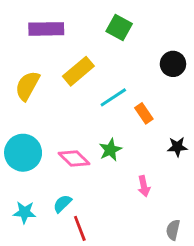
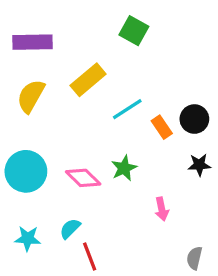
purple rectangle: (46, 29) -> (32, 42), moved
black circle: (173, 64) -> (194, 119), moved

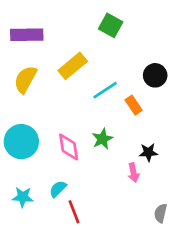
black circle: (194, 119) -> (155, 75), moved
black star: (199, 165) -> (148, 152), moved
pink diamond: (83, 178) -> (69, 147), turned 36

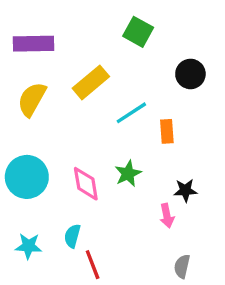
black circle: (155, 75) -> (190, 74), moved
orange rectangle: (134, 105) -> (167, 131), turned 30
cyan semicircle: (58, 189) -> (72, 236), turned -30
gray semicircle: (161, 213) -> (182, 266), moved

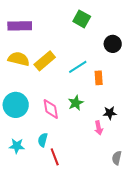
yellow rectangle: (91, 82) -> (45, 61), moved
yellow semicircle: (32, 99) -> (19, 59), turned 75
gray semicircle: (182, 266) -> (117, 158), moved

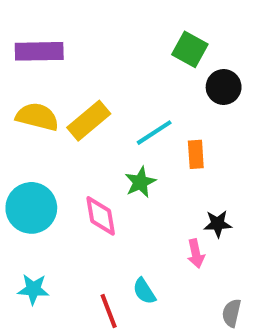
green square: (82, 19) -> (190, 49), moved
green star: (76, 103) -> (140, 182), moved
cyan semicircle: (43, 140) -> (144, 291), moved, turned -48

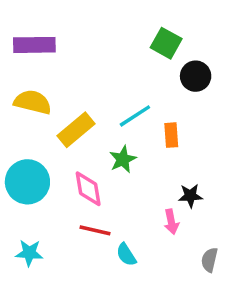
yellow rectangle: (89, 121) -> (76, 130), moved
red line: (109, 311) -> (95, 230), moved, turned -56
gray semicircle: (232, 313) -> (209, 260), moved

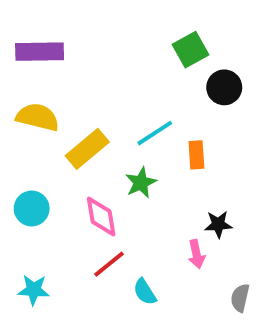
green square: (166, 43) -> (190, 50), turned 32
cyan circle: (27, 182) -> (32, 208), size x0.7
red line: (95, 230) -> (109, 264), turned -52

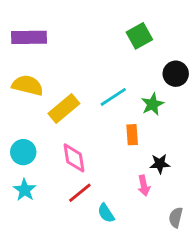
black circle: (224, 87) -> (176, 74), moved
orange rectangle: (196, 155) -> (132, 135), moved
green star: (141, 183) -> (152, 104), moved
cyan star: (34, 290) -> (25, 190), moved, turned 30

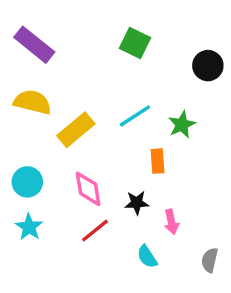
green square: (139, 36) -> (135, 43), moved, turned -35
purple rectangle: (29, 37) -> (34, 45), turned 40
black circle: (176, 74) -> (208, 66), moved
black star: (160, 164) -> (137, 203), moved
cyan semicircle: (106, 213) -> (147, 257), moved

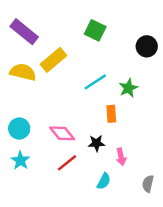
yellow rectangle: (76, 130) -> (54, 60), moved
pink diamond: (88, 189) -> (62, 133), turned -30
cyan semicircle: (147, 257) -> (104, 181), turned -119

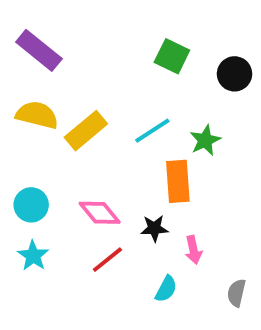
green square: (95, 30) -> (172, 56), moved
yellow rectangle: (54, 60) -> (86, 131), moved
orange rectangle: (111, 114) -> (178, 181), size x1.5

